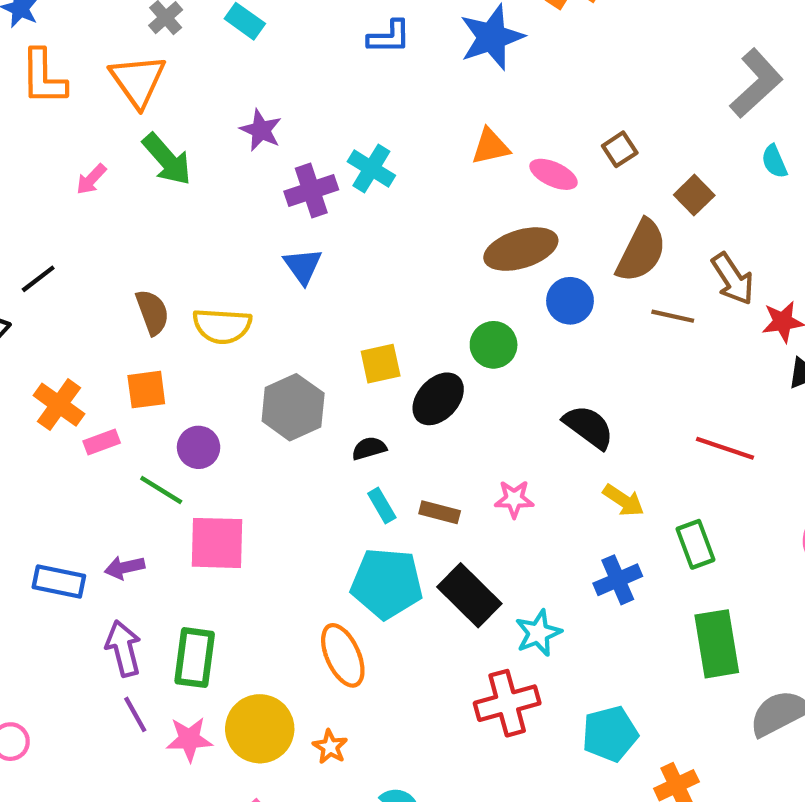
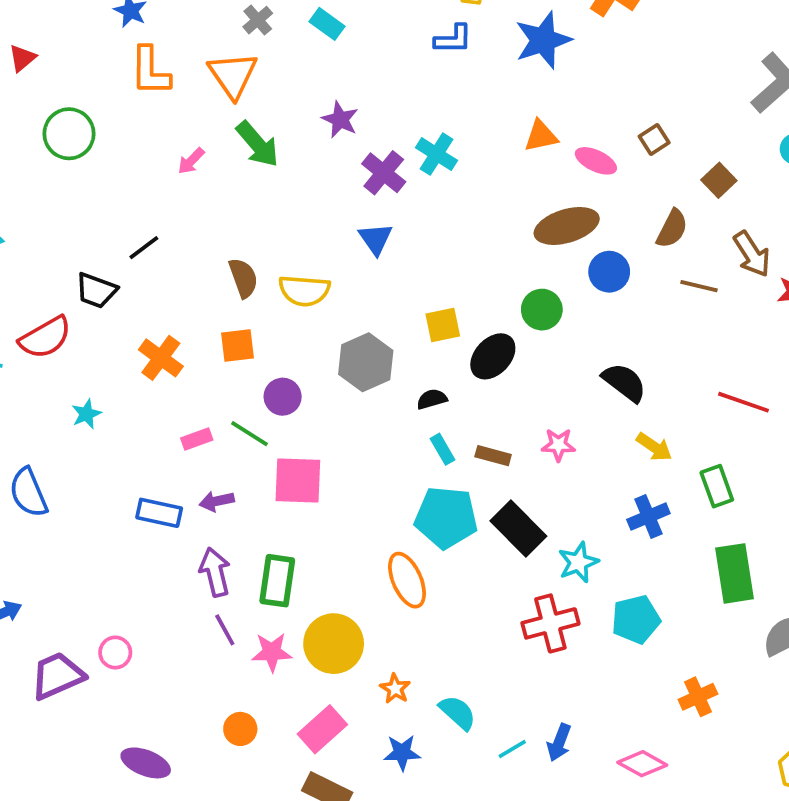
purple cross: (311, 190) -> (384, 173), turned -33
brown semicircle: (641, 251) -> (672, 229), size x0.7
pink rectangle: (102, 442) -> (197, 439), moved
cyan pentagon: (610, 734) -> (636, 619), moved
orange star: (330, 747) -> (395, 689), moved

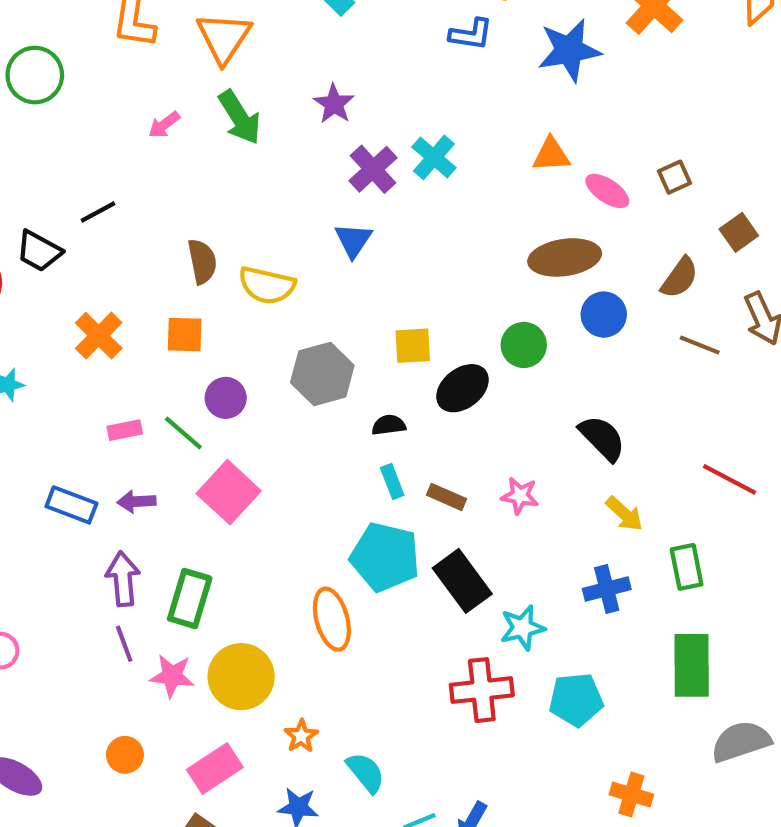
pink square: (298, 480) -> (229, 492), turned 32
orange cross: (698, 697) -> (631, 795), turned 33

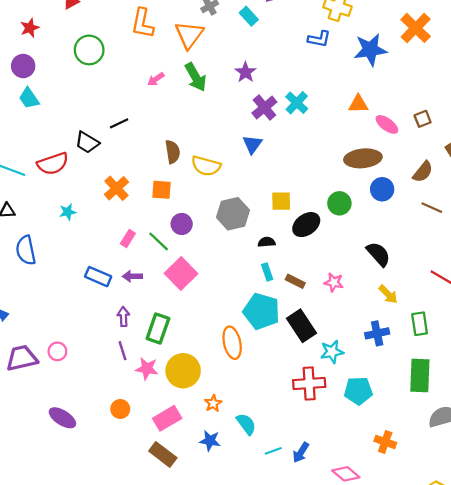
pink rectangle: (125, 430) -> (128, 239), turned -49
purple arrow: (123, 579) -> (123, 317), size x0.7

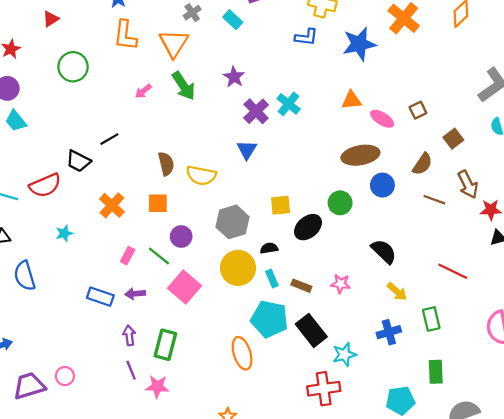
yellow circle: (183, 371) -> (238, 268), moved
green rectangle: (420, 376) -> (436, 372), size x0.7
cyan pentagon: (358, 391) -> (400, 401), moved

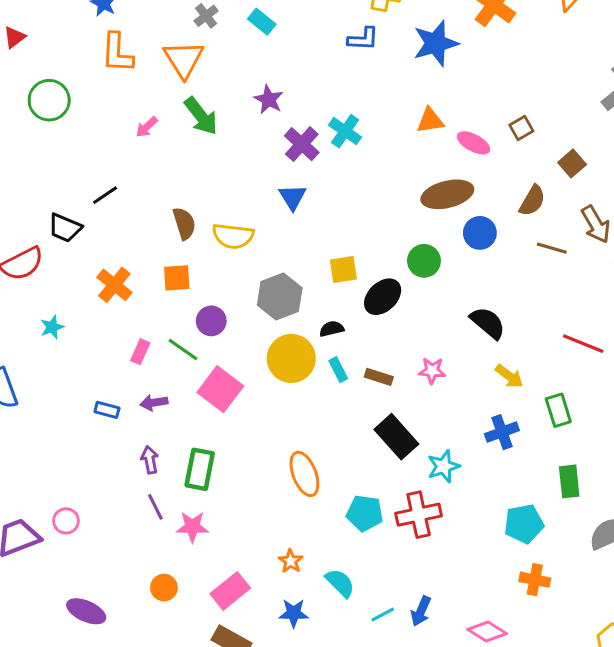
blue rectangle: (100, 297) -> (107, 410), size x0.7
cyan pentagon: (269, 319) -> (365, 513), moved, size x0.7

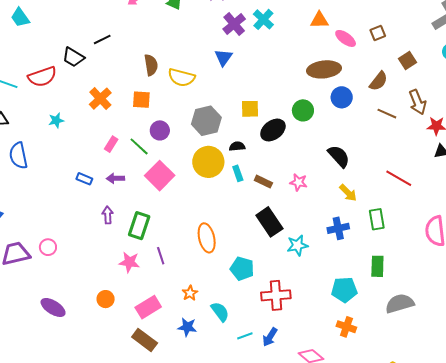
purple line: (155, 507) -> (161, 256), moved
red cross: (419, 515) -> (276, 295), moved

